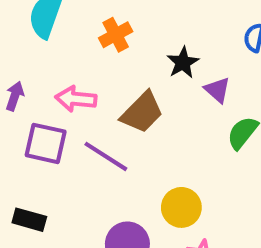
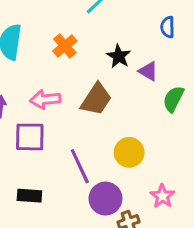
purple line: (106, 156) -> (80, 166), moved, turned 44
yellow circle: (181, 207) -> (129, 152), moved

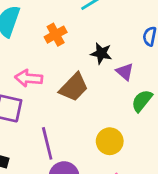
black star: (119, 56) -> (101, 53), turned -30
yellow circle: (129, 152) -> (110, 141), moved

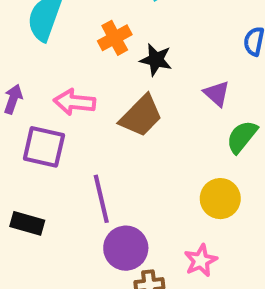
black star: (101, 53) -> (156, 60), moved
yellow circle: (110, 141) -> (220, 199), moved

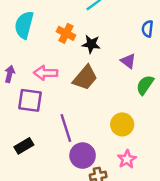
orange cross: (115, 38) -> (66, 33), turned -30
yellow circle: (220, 199) -> (122, 124), moved
black rectangle: (27, 223) -> (24, 146), turned -42

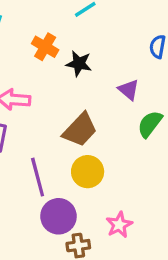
brown trapezoid: (85, 78) -> (80, 130), moved
yellow circle: (122, 124) -> (88, 172), moved

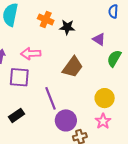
yellow circle: (88, 172) -> (105, 98), moved

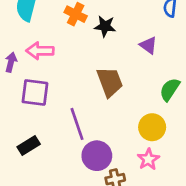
pink arrow: (31, 53) -> (40, 51), moved
green semicircle: (114, 58) -> (170, 89), moved
brown trapezoid: (73, 67) -> (110, 82), turned -60

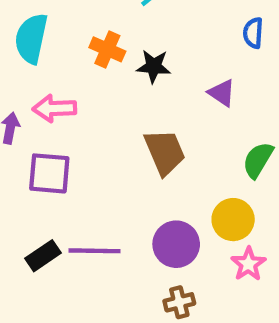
purple line: (77, 124) -> (95, 251), moved, turned -68
purple circle: (97, 156) -> (176, 244), moved
pink star: (148, 159) -> (248, 264), moved

